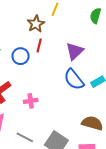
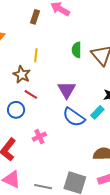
red line: (39, 45) -> (31, 94), turned -56
pink cross: (31, 101) -> (39, 137), moved

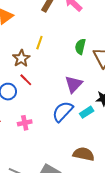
purple triangle: (67, 90) -> (74, 84), moved
blue semicircle: (74, 117) -> (63, 111), turned 85

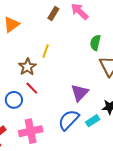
green semicircle: (80, 47) -> (95, 43), moved
pink cross: (25, 123) -> (31, 131), size x1.6

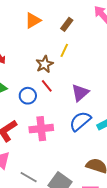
brown rectangle: (53, 14) -> (67, 24), moved
purple triangle: (80, 93) -> (80, 93), moved

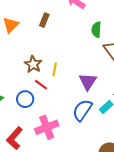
yellow line: (64, 50) -> (55, 69), moved
purple triangle: (80, 93) -> (88, 82), moved

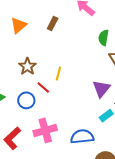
brown star: (33, 64) -> (27, 66), moved
purple triangle: (88, 82) -> (101, 89), moved
blue semicircle: (82, 110) -> (82, 137), moved, turned 45

